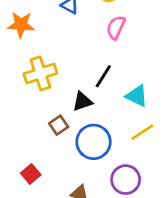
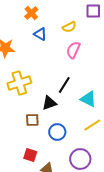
brown square: (59, 125) -> (32, 120), turned 32
blue circle: (94, 142) -> (57, 132), size x0.7
red square: (31, 174) -> (30, 155), moved, turned -32

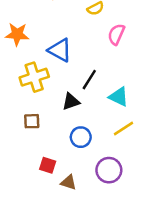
blue triangle: (40, 34) -> (60, 50), moved, size x1.5
pink semicircle: (73, 50) -> (116, 34), moved
brown square: (32, 120) -> (32, 121), moved

